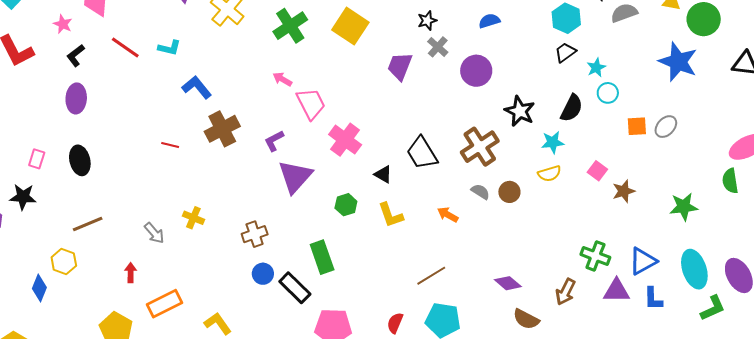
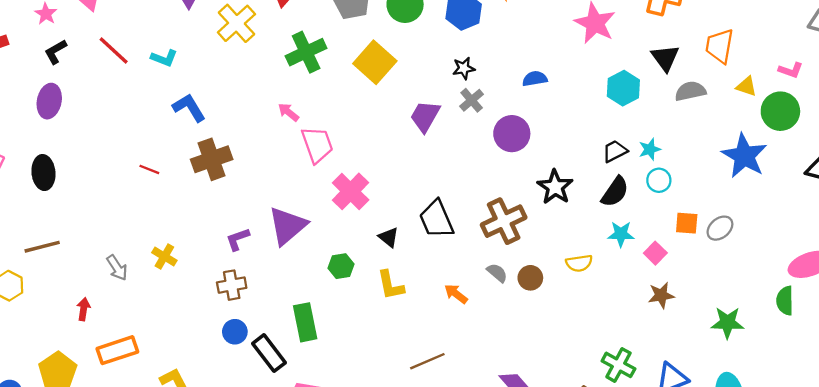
black trapezoid: (565, 52) -> (615, 151), moved
purple L-shape: (274, 141) -> (238, 239), moved
cyan star: (553, 142) -> (621, 234), moved
pink square: (597, 171) -> (655, 253), moved

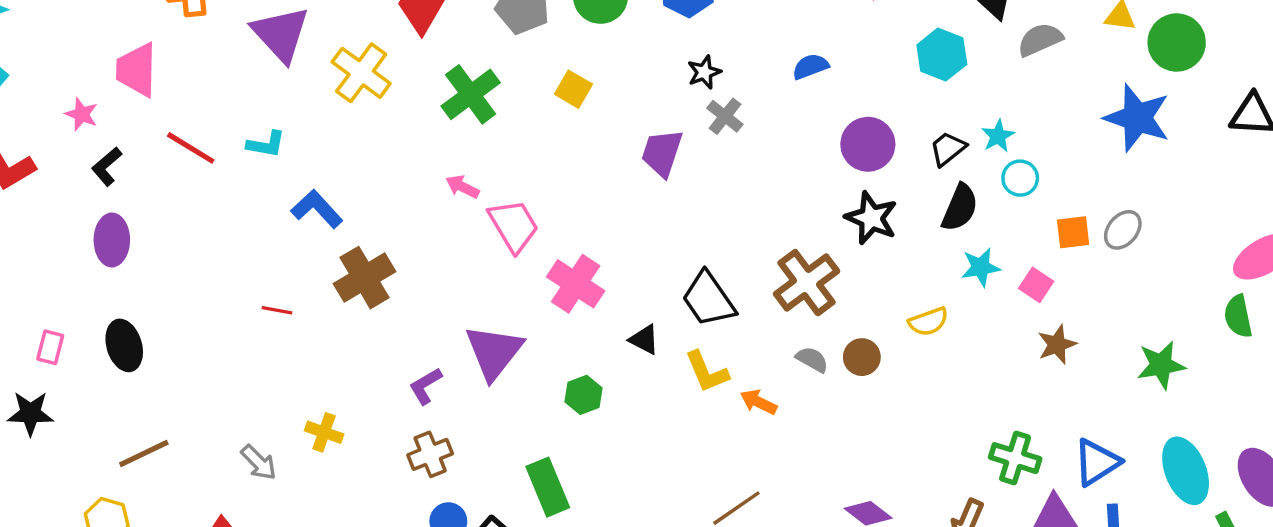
yellow square: (375, 62) -> (573, 89), size x0.6
purple circle: (512, 134) -> (868, 144), moved
yellow L-shape: (391, 285) -> (707, 372), moved

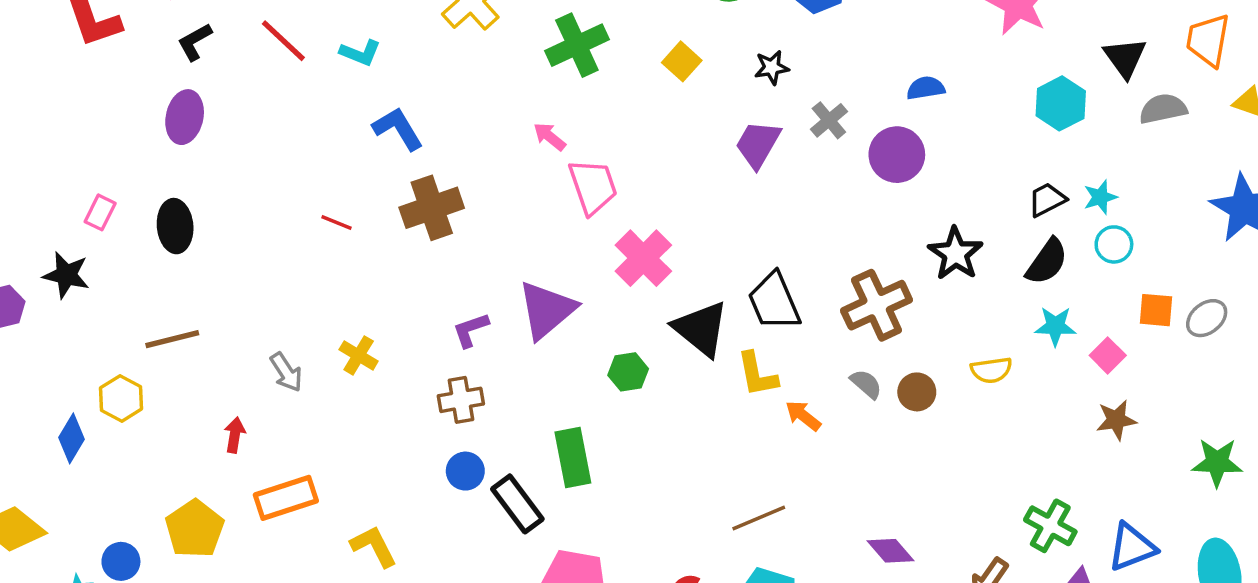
black star: (704, 72) -> (772, 67), moved
purple circle: (868, 144) -> (897, 155), moved
black triangle: (644, 340) -> (701, 329), size x1.8

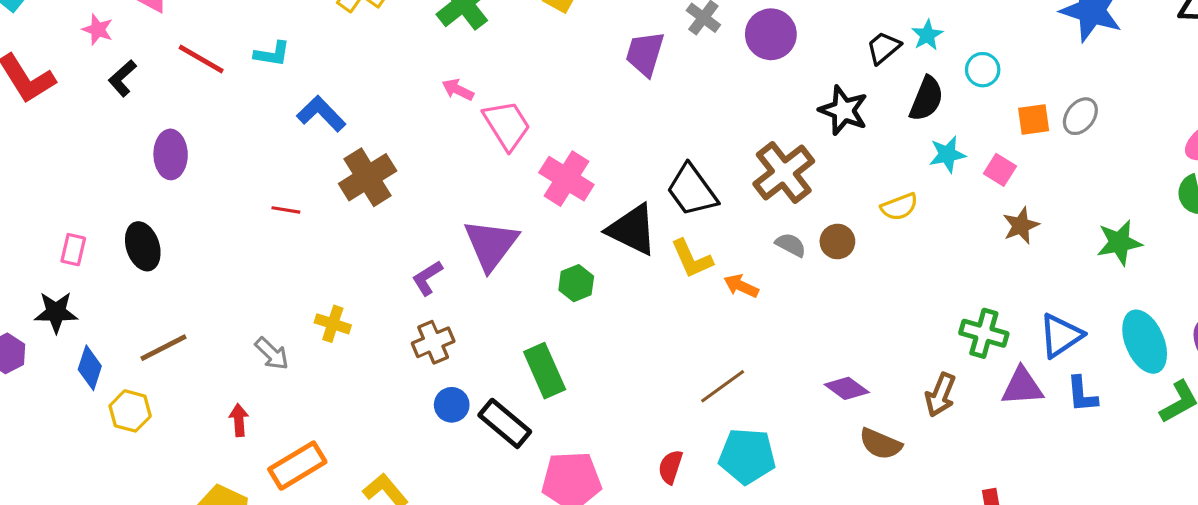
purple ellipse: (185, 117) -> (171, 154), moved
cyan star: (1100, 197) -> (927, 35), moved
black trapezoid: (1047, 200) -> (883, 48), moved
blue diamond: (71, 438) -> (90, 368), moved

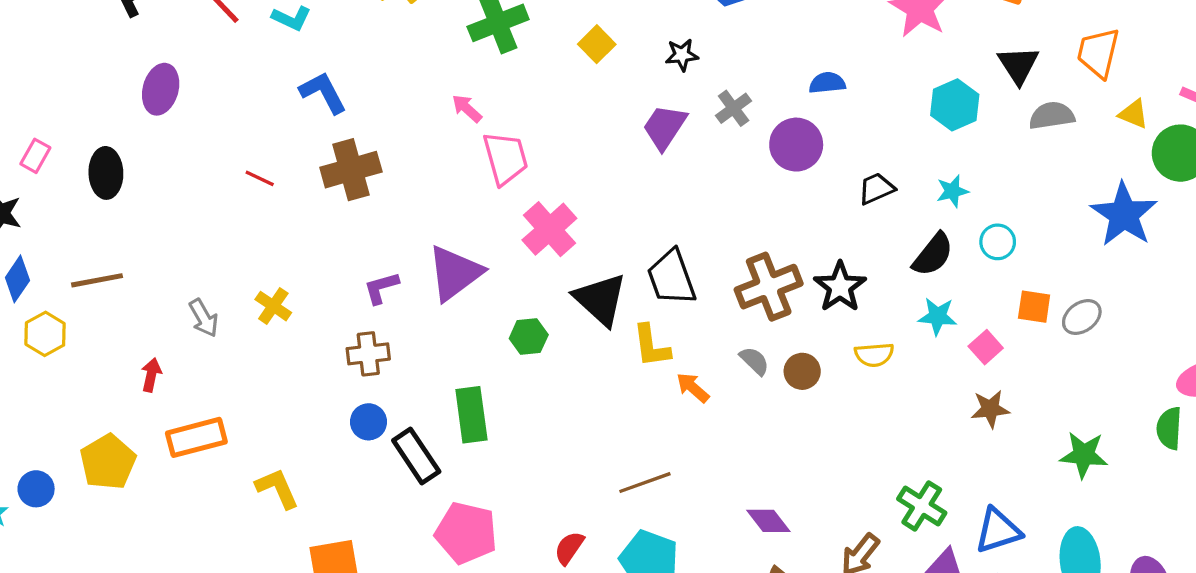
black trapezoid: (883, 48) -> (876, 189), moved
black star: (843, 110) -> (840, 287), moved

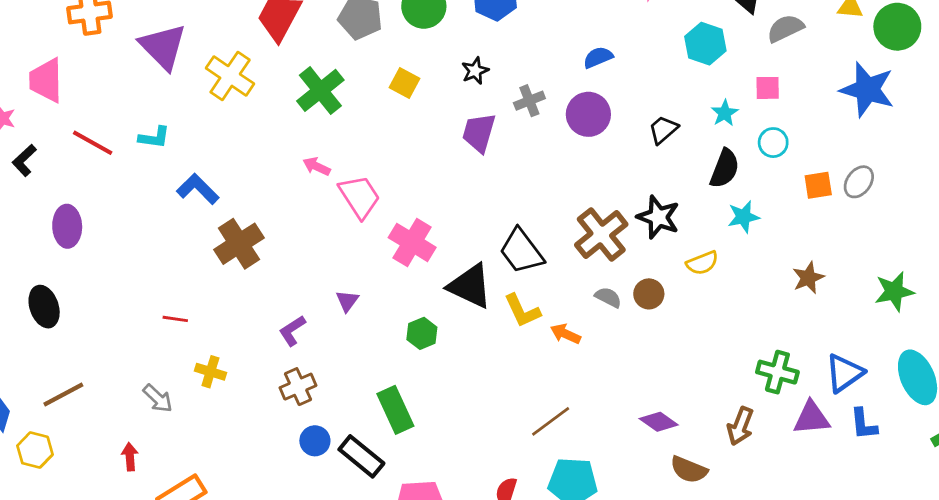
gray cross: (734, 108) -> (529, 101), turned 32
red line: (260, 178) -> (175, 319), moved
purple triangle: (455, 273) -> (347, 301), size x0.5
pink square: (986, 347) -> (768, 88), moved, turned -32

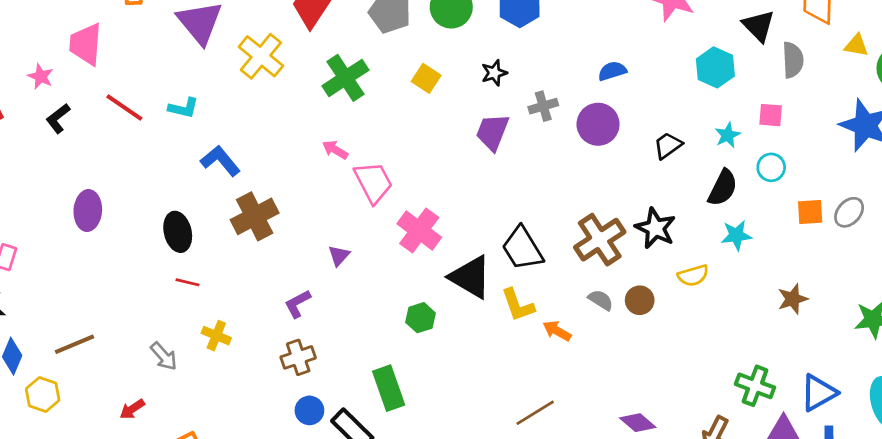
gray semicircle: (785, 28) -> (793, 60), turned 108
purple ellipse: (67, 226) -> (88, 211), moved
purple triangle: (347, 301) -> (339, 256), moved
black ellipse: (44, 307) -> (178, 232), moved
red arrow: (130, 457) -> (132, 409), turned -125

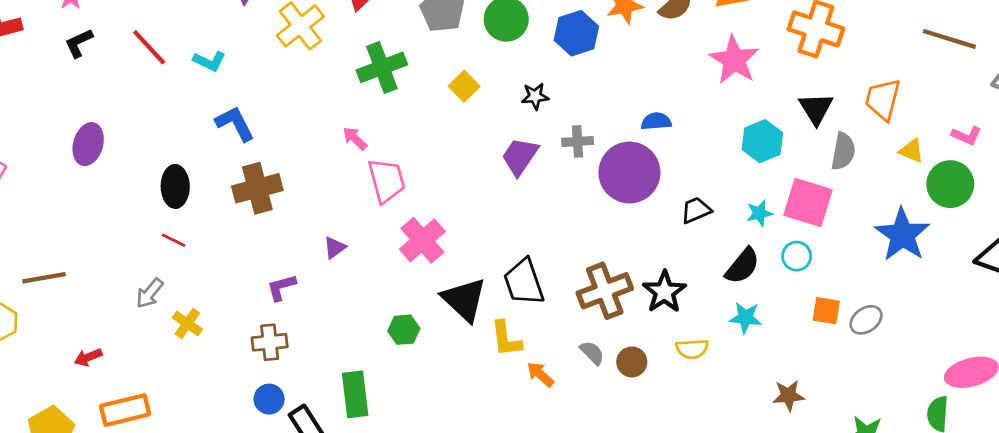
pink square: (771, 115) -> (808, 203), size x1.8
purple circle: (598, 124) -> (629, 173), size x1.4
yellow cross: (216, 336) -> (187, 323), moved
gray arrow: (164, 356) -> (150, 293), moved, turned 68

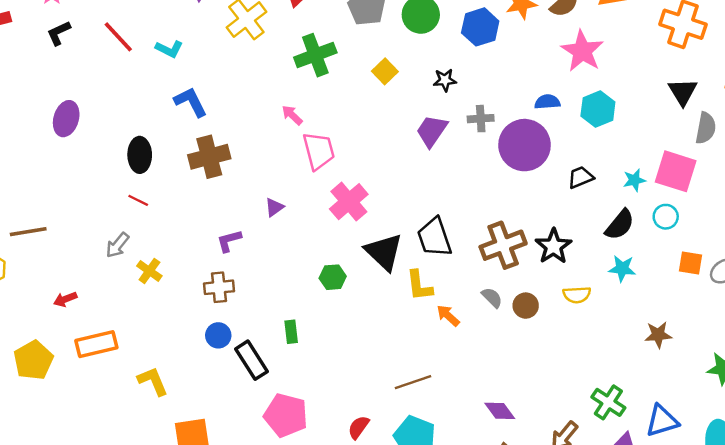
pink star: (734, 60) -> (582, 51), moved
cyan hexagon: (762, 141) -> (598, 109), moved
green rectangle: (355, 394) -> (291, 332), size x0.6

